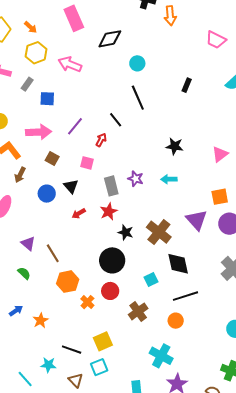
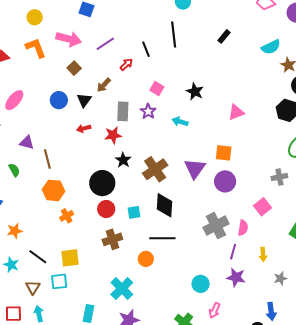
pink square: (87, 163) -> (157, 89), moved
brown arrow: (20, 175) -> (104, 85), moved
purple triangle: (28, 243) -> (27, 143), turned -42
red circle: (110, 291) -> (106, 209), moved
orange star: (40, 320) -> (15, 231), moved

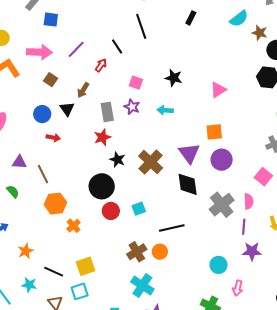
red arrow: (84, 128) -> (53, 138), moved, turned -144
black diamond: (165, 205) -> (188, 184), moved
brown cross: (112, 239) -> (137, 252), moved

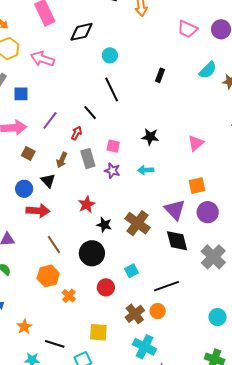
gray rectangle: (107, 112) -> (88, 159), moved
red arrow: (53, 138) -> (38, 211), size x1.6
brown line: (43, 174) -> (54, 245), moved
red circle: (111, 211) -> (106, 287), moved
yellow square: (85, 266) -> (98, 332), moved, turned 30

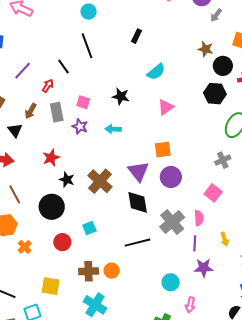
cyan semicircle: (208, 70) -> (156, 72), moved
black line: (167, 286) -> (138, 243), moved
brown cross: (135, 314) -> (89, 271), turned 30

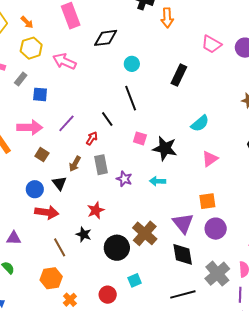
black rectangle: (136, 36) -> (179, 75), moved, size x1.5
black star: (121, 96) -> (165, 148), size x1.4
pink square: (83, 102) -> (140, 138), moved
black star: (67, 180) -> (84, 234), moved
black circle: (52, 207) -> (117, 248), moved

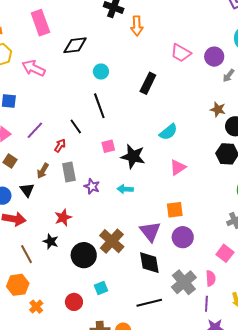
pink square: (140, 138) -> (108, 146), turned -32

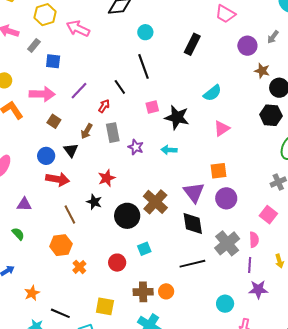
purple circle: (214, 57) -> (247, 46), moved

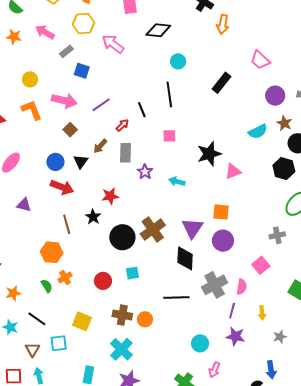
cyan semicircle: (212, 93) -> (258, 131), moved
black star: (177, 117) -> (209, 154), moved, turned 30
green semicircle: (18, 234) -> (47, 286), moved

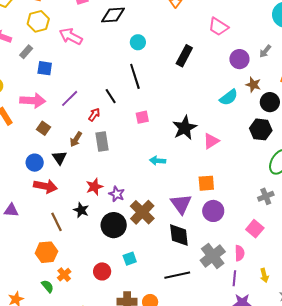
purple star: (145, 172) -> (117, 194), moved

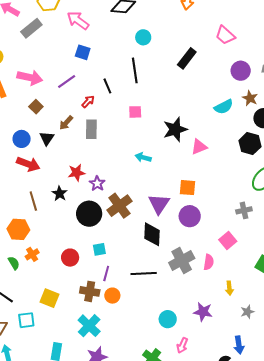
gray rectangle: (26, 52) -> (31, 28), size x1.5
blue square: (45, 68) -> (83, 52), moved
purple line: (234, 278) -> (106, 274), moved

